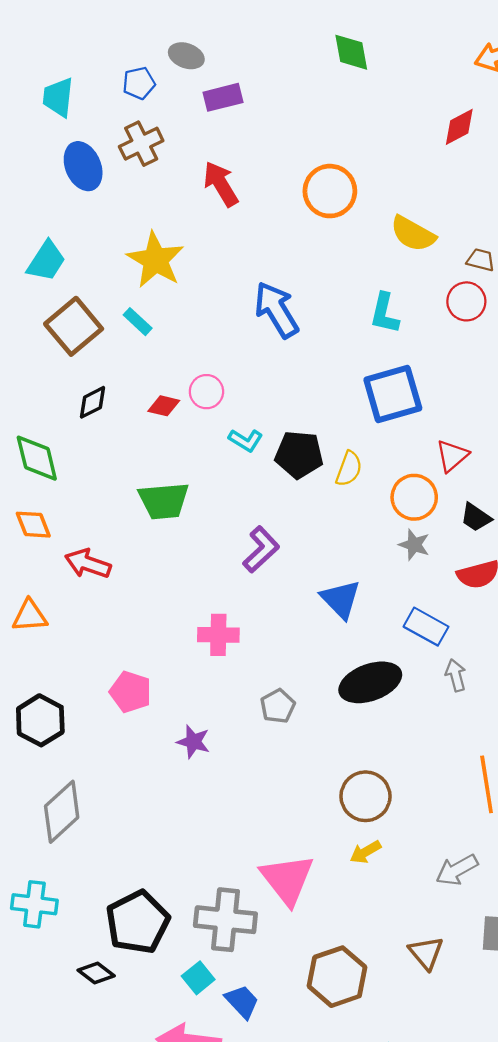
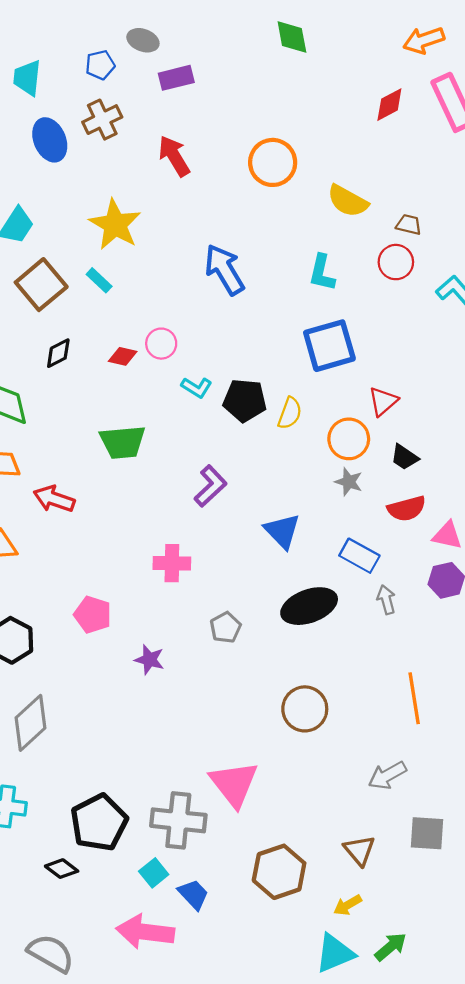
yellow arrow: (365, 852) -> (348, 905), moved

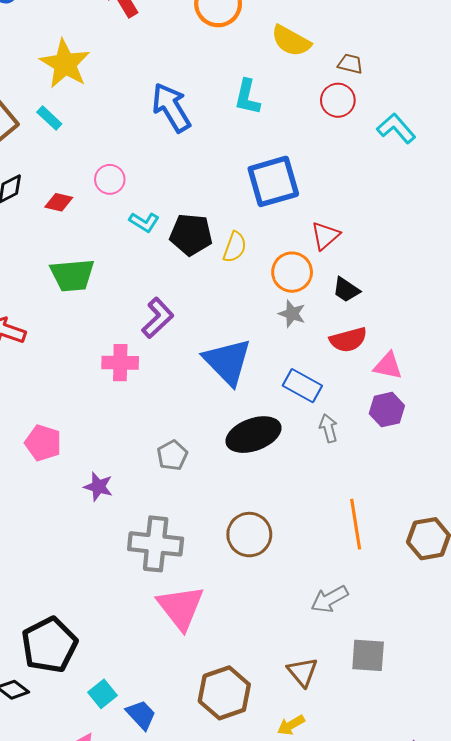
cyan L-shape: (322, 273) -> (247, 97), moved
red diamond: (123, 356) -> (59, 202), moved
blue triangle: (282, 531) -> (227, 362), size x1.4
pink cross: (172, 563) -> (120, 363), moved
gray cross: (178, 820) -> (156, 544), moved

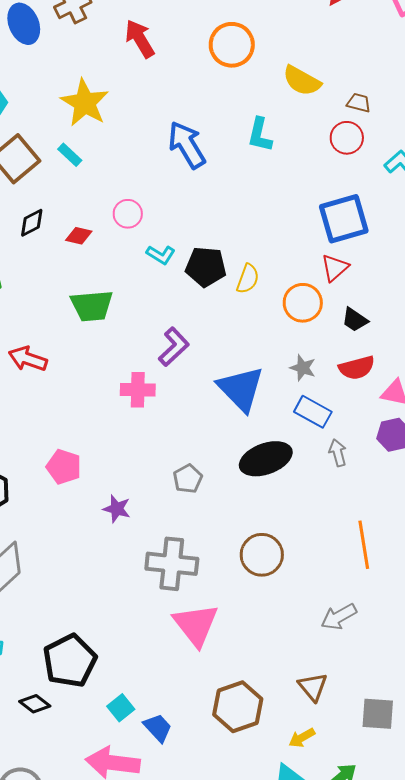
blue square: (273, 181) -> (344, 219), moved
gray star: (292, 314) -> (303, 368), moved
gray square: (368, 655) -> (378, 714), moved

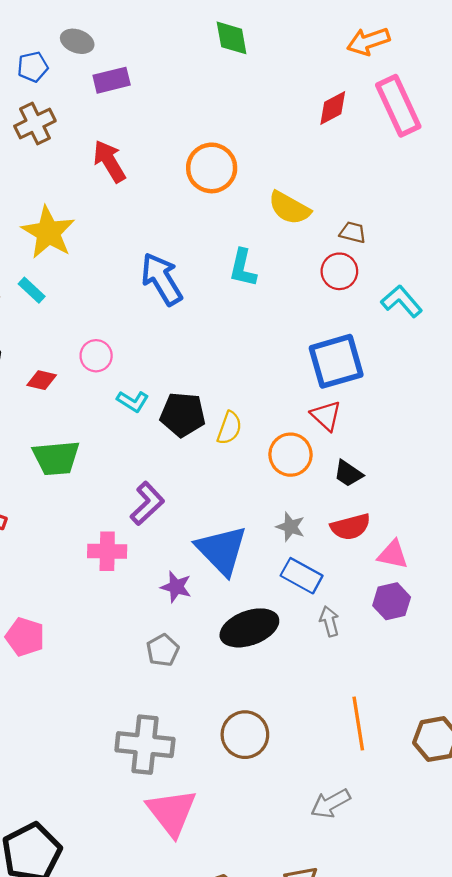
red triangle: (335, 268) -> (326, 416), turned -36
purple star: (117, 509) -> (176, 587), moved

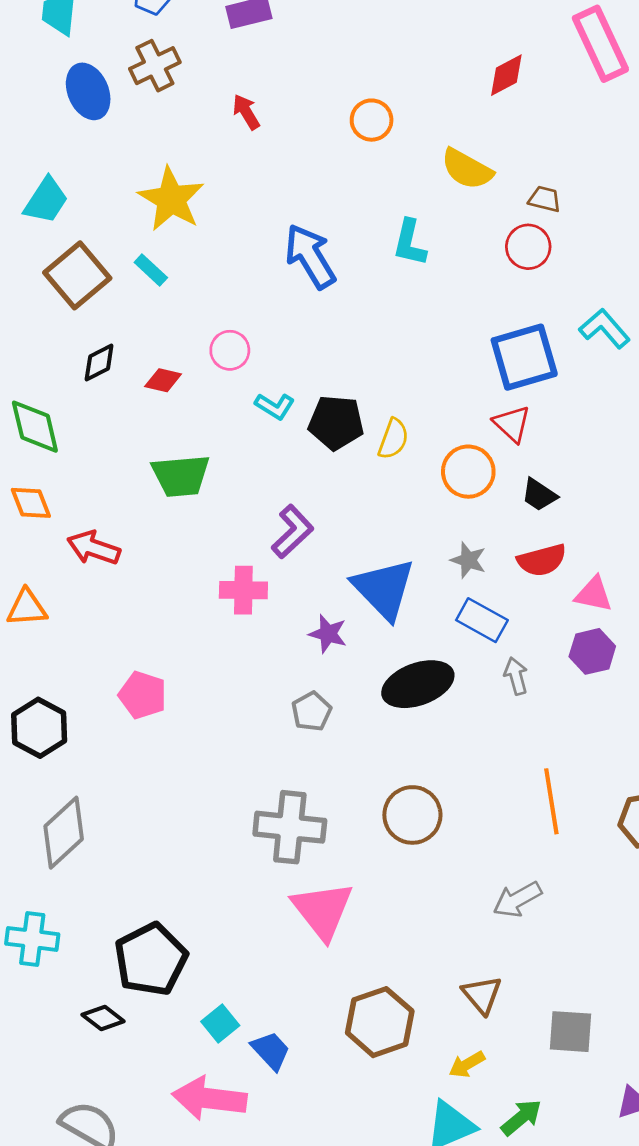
red diamond: (333, 108) -> (506, 75), moved
red arrow: (109, 161) -> (246, 112), size x0.7
orange circle: (212, 168) -> (372, 120), size x0.7
cyan L-shape: (402, 301) -> (605, 329), moved

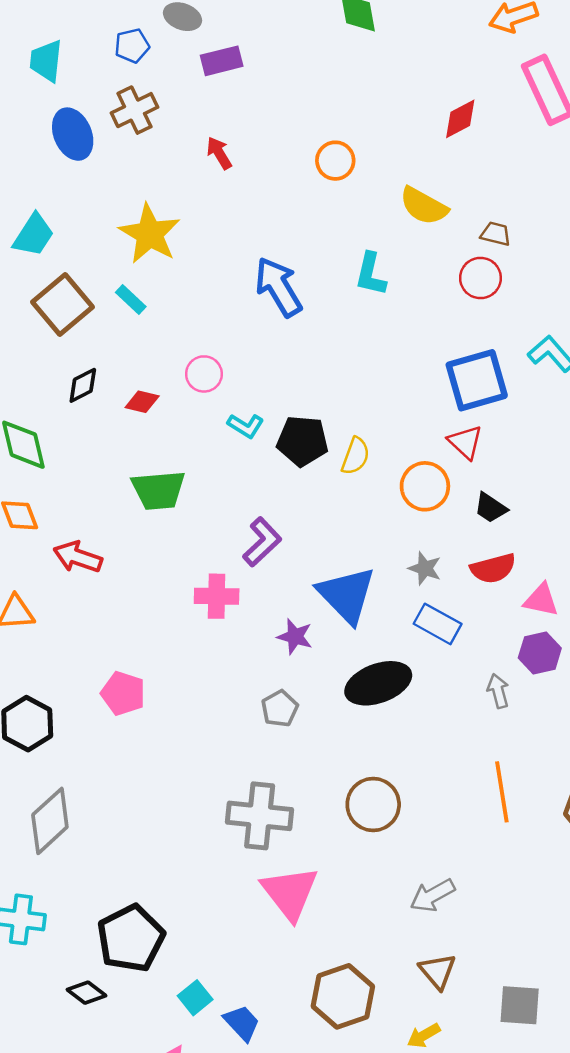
gray arrow: (516, 676) -> (498, 691), moved
gray arrow: (517, 899) -> (432, 895), moved

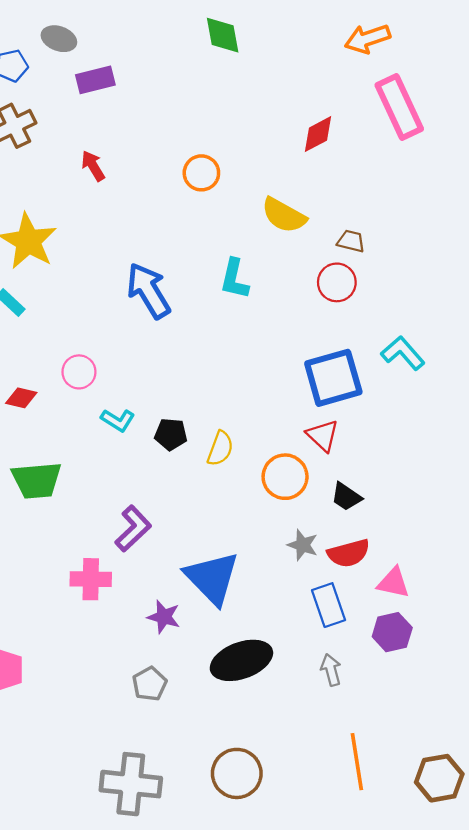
black pentagon: (302, 441) -> (171, 434), size x0.7
gray star: (425, 568) -> (303, 545), moved
blue rectangle: (438, 624) -> (329, 605), moved, turned 42
gray arrow: (498, 691) -> (331, 670), moved

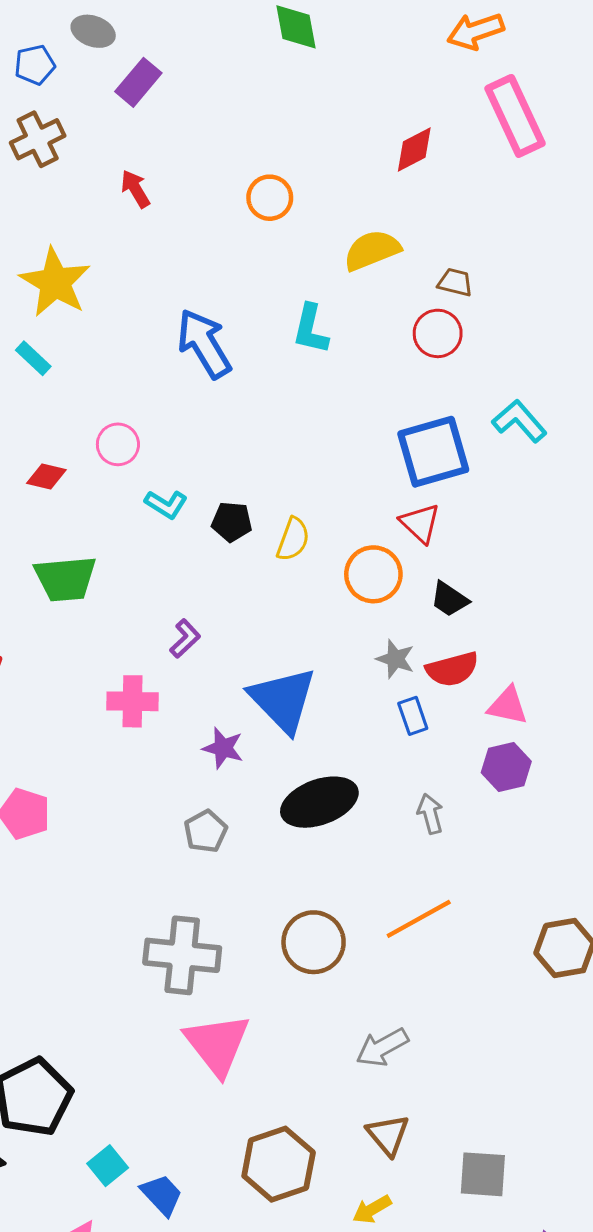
purple rectangle: (95, 80) -> (138, 82), turned -36
yellow semicircle: (284, 215) -> (372, 250), turned 129
purple L-shape: (133, 529) -> (185, 639), size x0.7
blue rectangle: (329, 605) -> (413, 716), moved, size x0.7
orange line: (357, 762) -> (419, 919), moved, turned 70

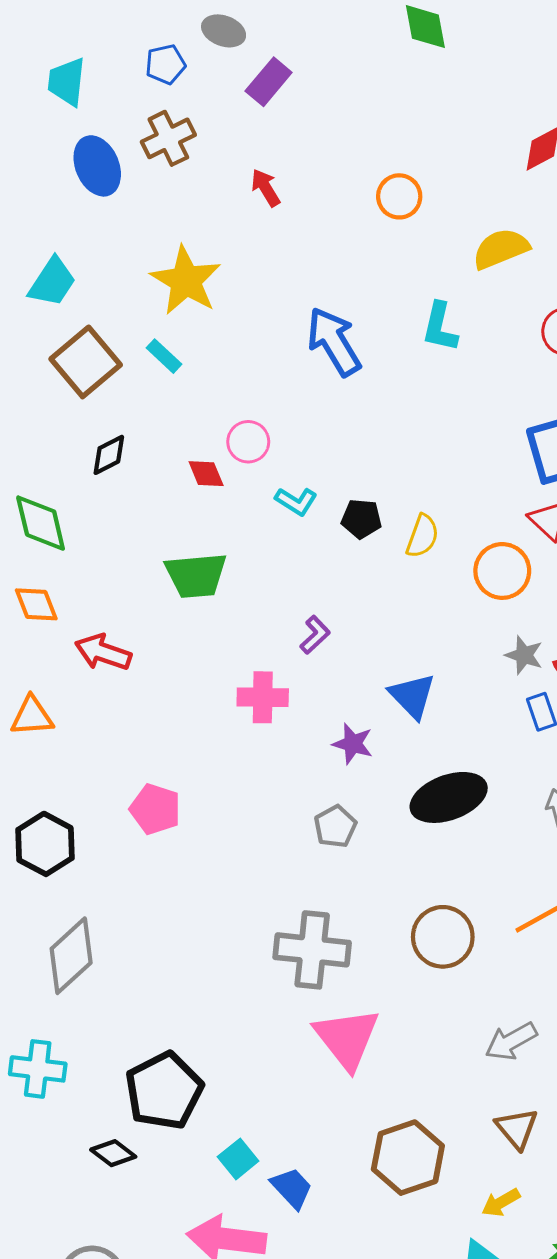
red diamond: (46, 477) -> (206, 474), moved, turned 54
blue triangle: (283, 700) -> (412, 696), size x0.7

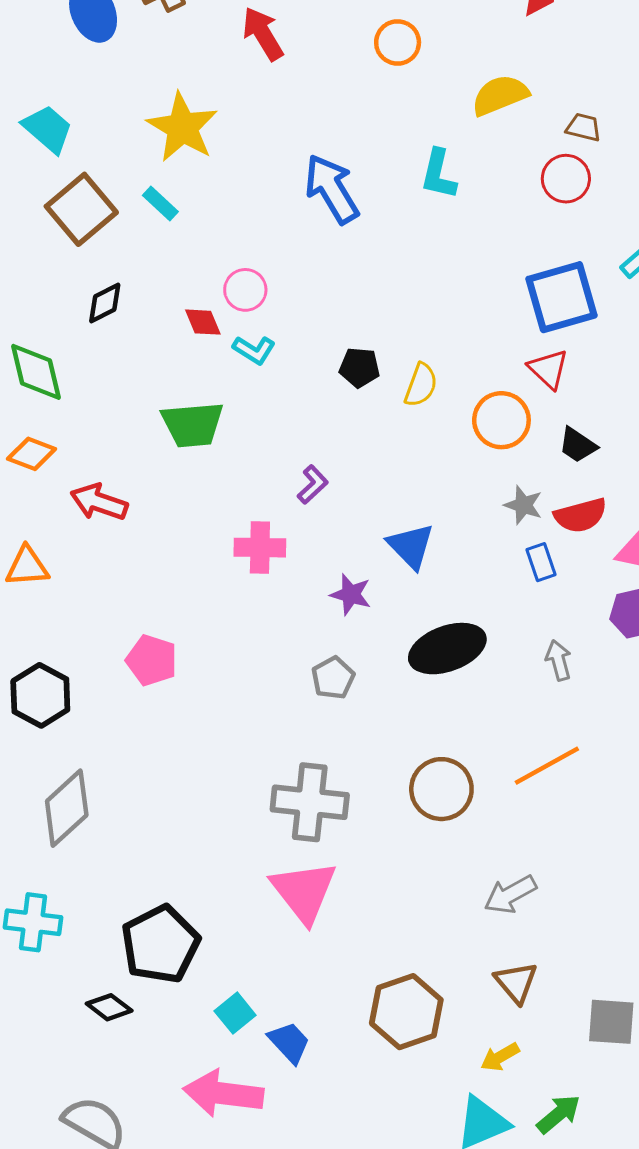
red arrow: (266, 188) -> (263, 34), size x1.4
cyan trapezoid: (52, 282) -> (48, 129), turned -82
cyan L-shape: (296, 501) -> (254, 350), moved
orange diamond: (36, 604) -> (32, 454), turned -48
pink triangle: (347, 1038) -> (304, 892), moved

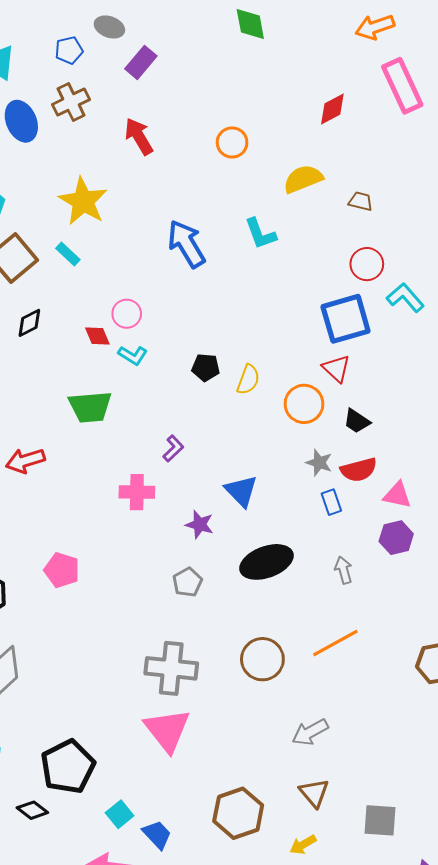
cyan L-shape: (439, 174) -> (260, 234), turned -33
red circle: (566, 179) -> (367, 264), moved
red arrow: (99, 502) -> (25, 461), turned -36

